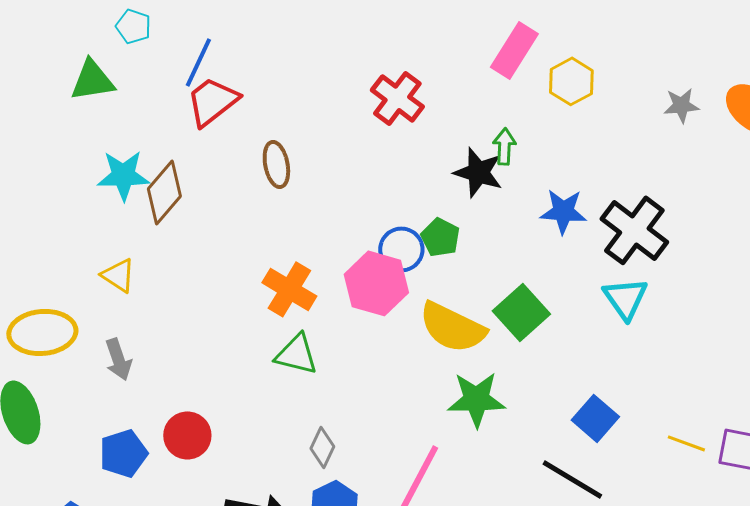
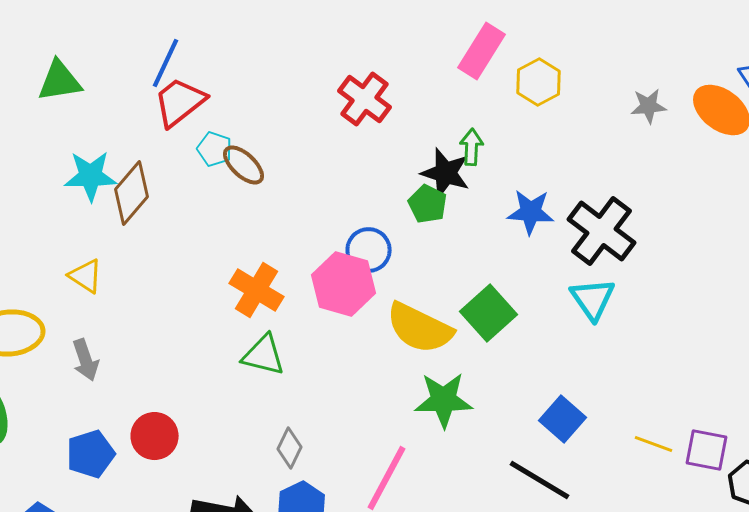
cyan pentagon: (133, 26) -> (214, 149), moved
brown ellipse: (276, 164) -> (244, 165), turned -36
green pentagon: (440, 237) -> (428, 204), moved

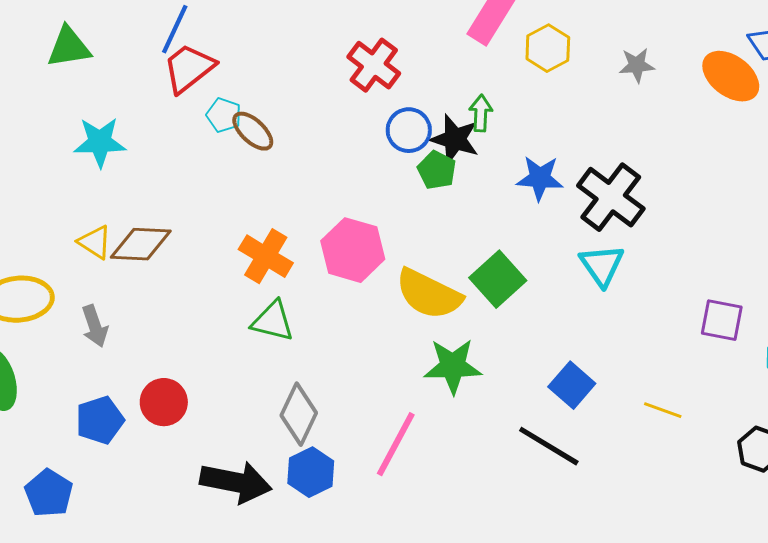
gray star: (648, 106) -> (637, 65), moved
brown diamond: (132, 193) -> (141, 244), moved, turned 52
blue circle: (368, 250) -> (409, 130), moved
gray diamond: (290, 448) -> (299, 414), size x1.5
purple square: (706, 450) -> (722, 320), moved

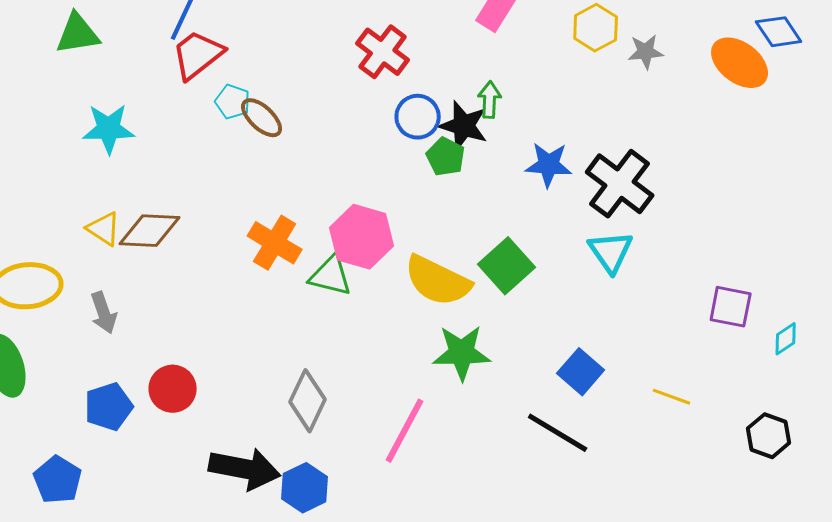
yellow hexagon: (548, 48) -> (596, 28), moved
green triangle: (273, 321) -> (331, 276), moved
blue hexagon: (311, 472) -> (305, 488), moved

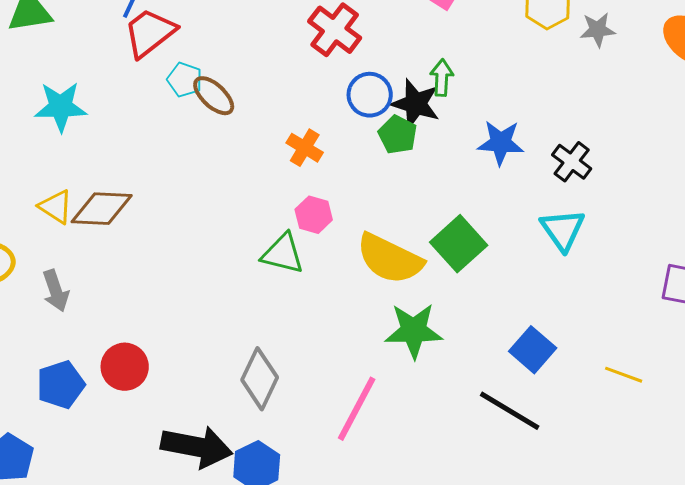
black cross: (620, 184) -> (572, 162), size x0.6
pink hexagon: (362, 237) -> (314, 215), size x0.6
orange cross: (275, 243) -> (305, 148), moved, size x0.7

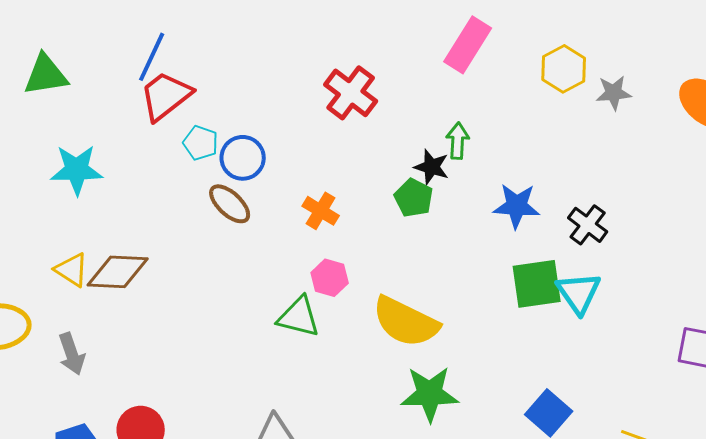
blue circle: (370, 95) -> (243, 158), moved
brown ellipse: (214, 96) -> (230, 204), moved
black star: (416, 104) -> (432, 167), size x0.7
green square: (459, 244) -> (537, 284), moved, turned 34

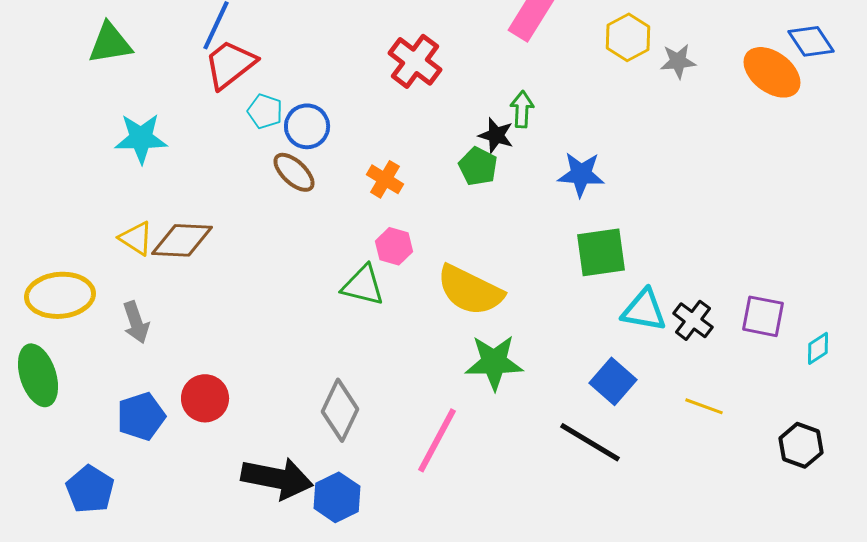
black cross: (588, 225) -> (693, 320), moved
cyan triangle: (579, 293) -> (644, 310), moved, turned -45

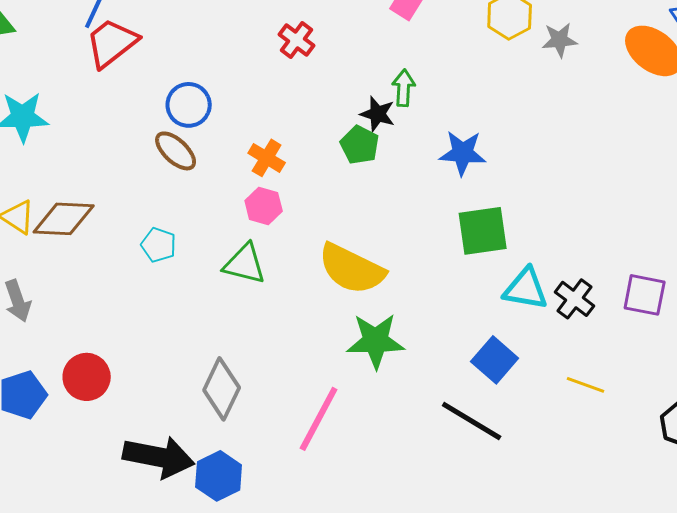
red cross: (415, 61) -> (297, 40), size x0.7
cyan pentagon: (265, 111) -> (159, 245), moved
pink hexagon: (394, 246) -> (264, 206), moved

